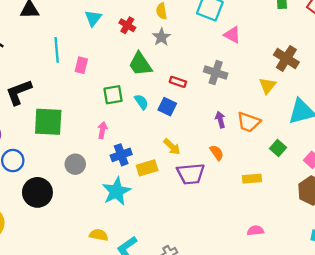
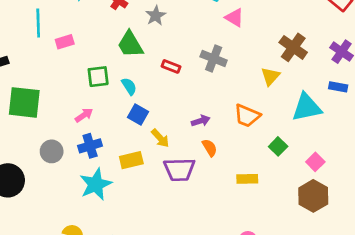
pink rectangle: (81, 65) -> (65, 42), turned 56
blue square: (167, 107) -> (138, 114), moved
purple arrow: (220, 120) -> (201, 121), moved, turned 84
pink arrow: (102, 130) -> (84, 115), turned 42
blue cross: (121, 155) -> (90, 146), moved

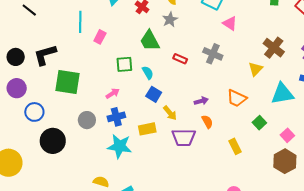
pink rectangle: (65, 42) -> (100, 37), turned -48
yellow rectangle: (247, 179) -> (235, 146), turned 63
cyan star: (96, 184) -> (120, 146), turned 30

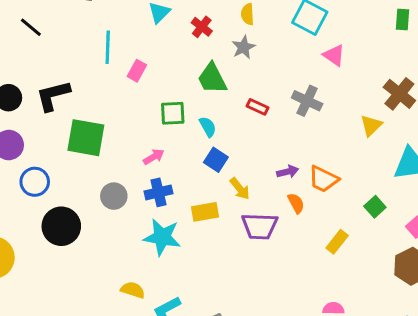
orange trapezoid: (237, 98) -> (323, 179), moved
yellow rectangle: (235, 146) -> (337, 242), turned 63

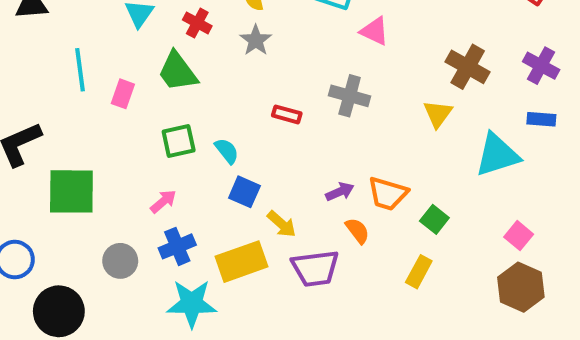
green trapezoid: (212, 78) -> (178, 72), moved
green square: (375, 207) -> (434, 219), moved
yellow rectangle: (205, 212) -> (241, 262), size x1.4

